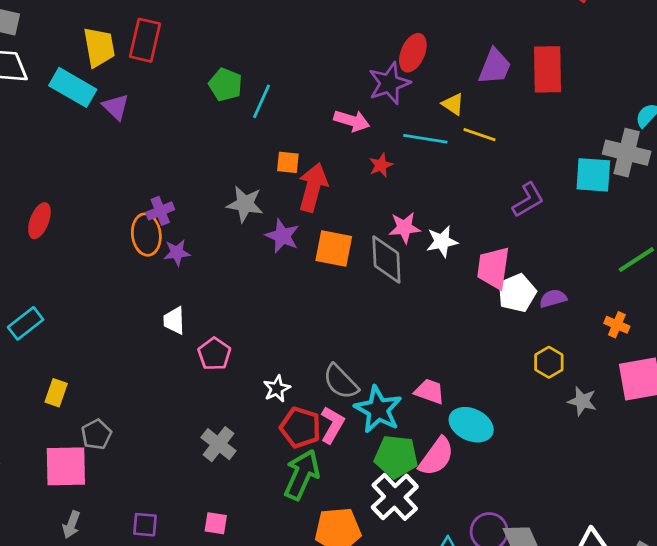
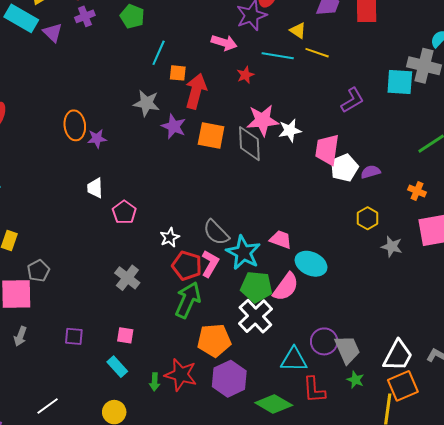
cyan line: (262, 101) -> (159, 53), moved
purple cross: (160, 211) -> (85, 16), moved
pink star: (405, 228) -> (263, 120), size x1.4

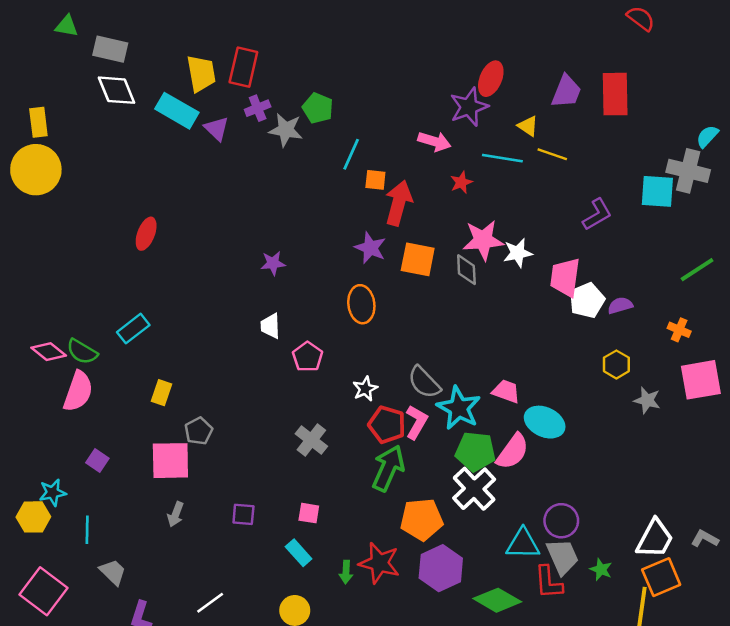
gray star: (146, 103) -> (286, 130), moved
orange ellipse: (75, 125) -> (361, 304), moved
gray diamond: (249, 144) -> (466, 270), size x0.7
gray trapezoid: (347, 349) -> (563, 557), moved

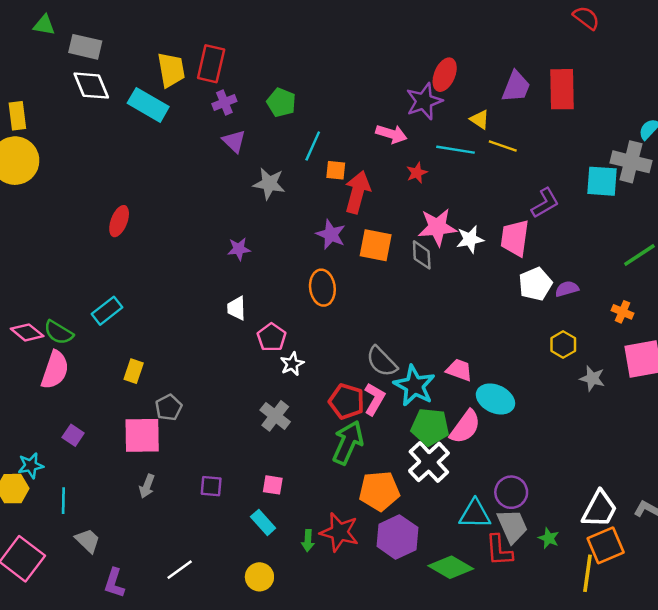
purple triangle: (217, 129) -> (234, 141), moved
gray star: (286, 130) -> (269, 184), moved
pink trapezoid: (565, 277) -> (515, 238), moved
white star: (365, 389) -> (292, 364), moved

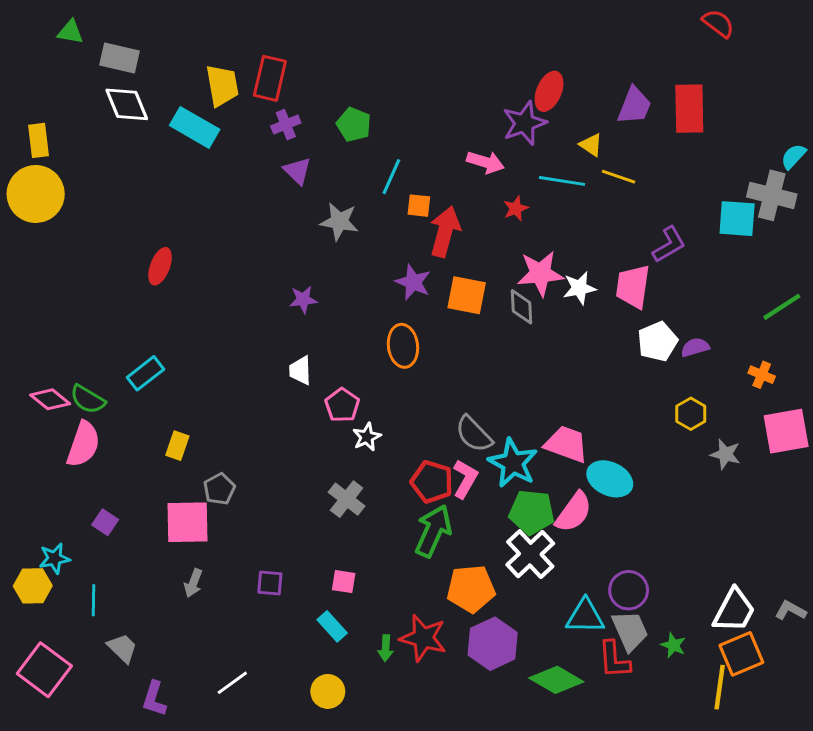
pink trapezoid: (459, 370) -> (566, 444), size x1.4

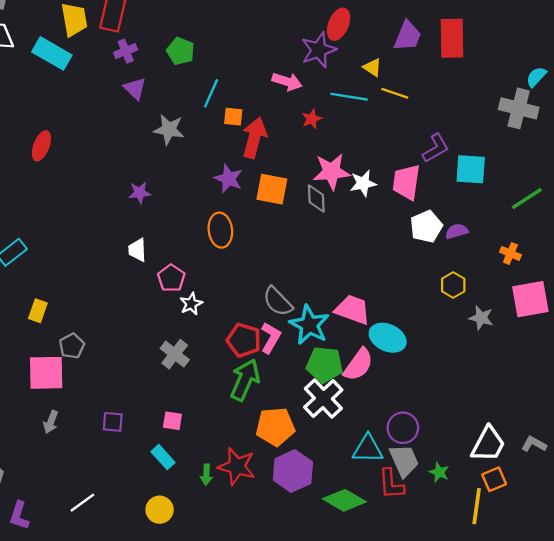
cyan square: (737, 219) -> (471, 169), moved
red ellipse: (160, 266) -> (41, 146), moved
orange square: (741, 654) -> (494, 479), size x0.7

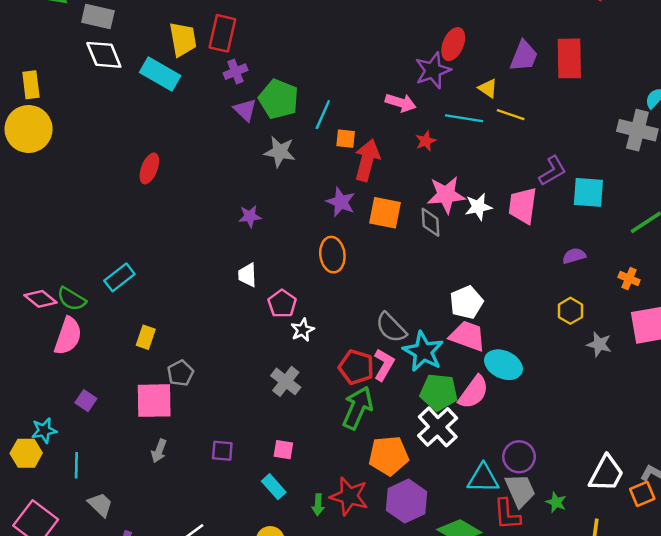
green pentagon: (181, 51) -> (279, 99), moved, size x1.4
white pentagon: (426, 227) -> (466, 302), moved
orange square: (494, 479) -> (642, 494), moved

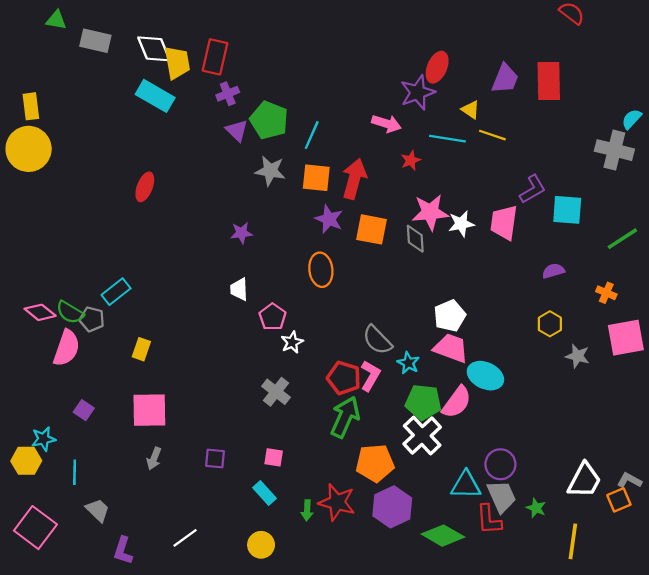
white diamond: (104, 55) -> (154, 49), moved
orange square: (346, 139) -> (316, 178), moved, size x1.5
cyan star: (423, 352) -> (408, 363), size x0.6
gray pentagon: (180, 373) -> (92, 319), moved, turned -30

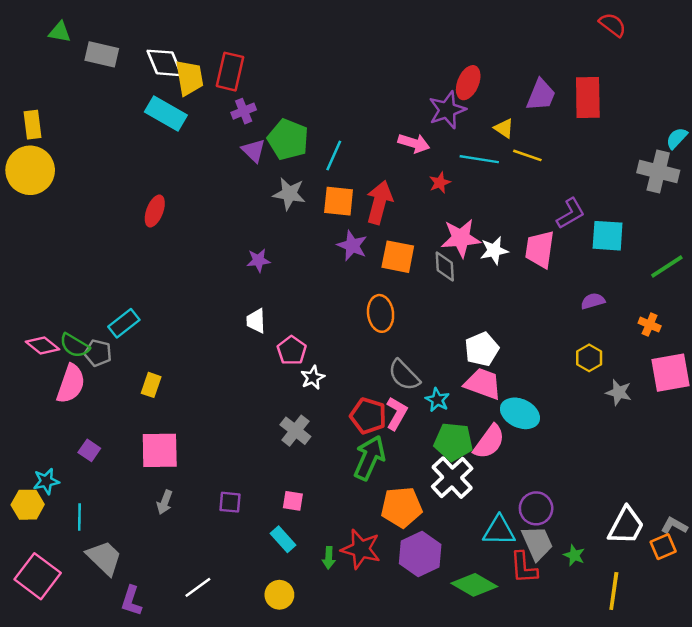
orange ellipse: (321, 270) -> (381, 313), moved
gray trapezoid: (98, 510) -> (104, 558), size x1.4

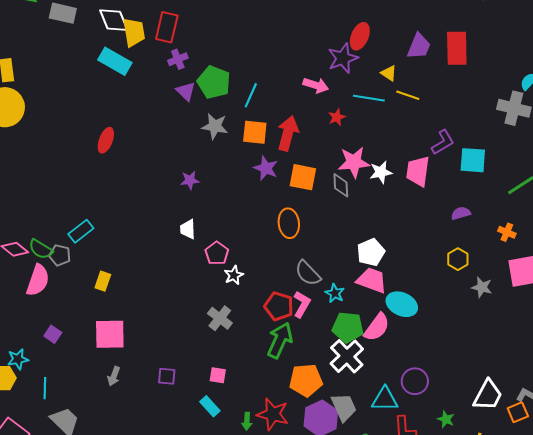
gray trapezoid: (537, 543) -> (344, 407), moved

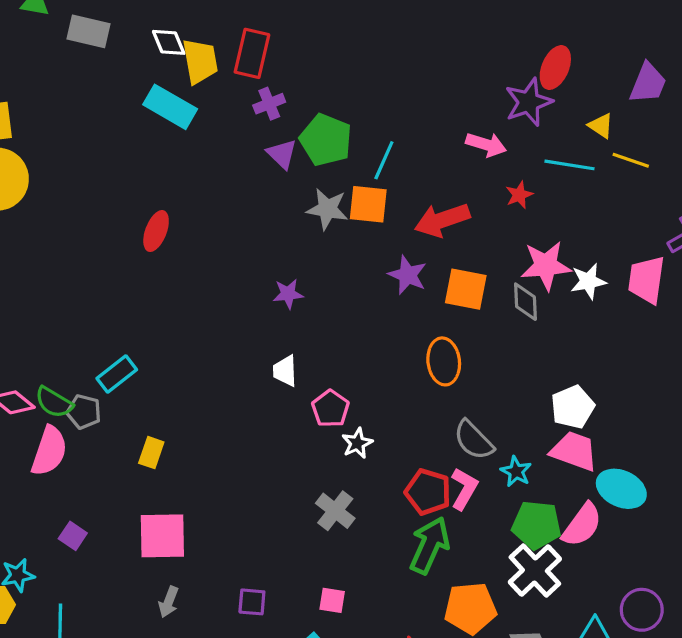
white diamond: (114, 20) -> (169, 42), size x0.7
orange square: (255, 132) -> (368, 204), moved
red arrow: (288, 133) -> (442, 220), turned -124

